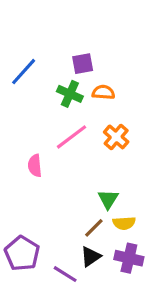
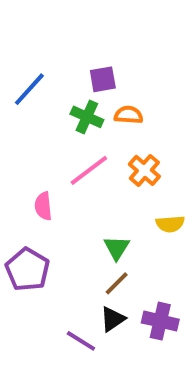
green triangle: (108, 199) -> (117, 248), moved
yellow semicircle: (124, 223) -> (170, 224), moved
purple pentagon: (22, 253) -> (27, 270), moved

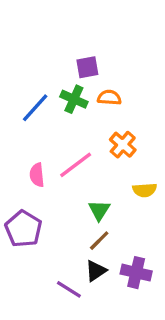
blue line: (29, 89) -> (35, 108), moved
pink line: (89, 170) -> (76, 165), moved

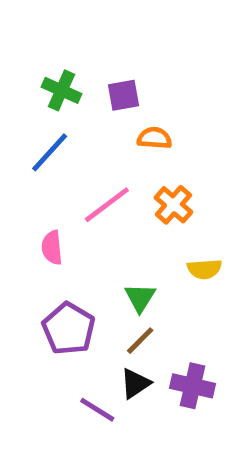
green cross: (74, 99) -> (61, 90), moved
pink line: (76, 165) -> (107, 205), moved
purple pentagon: (23, 229) -> (69, 329), moved

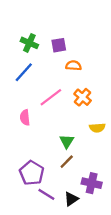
purple pentagon: (69, 329) -> (32, 173), moved
black triangle: (135, 383) -> (71, 199), moved

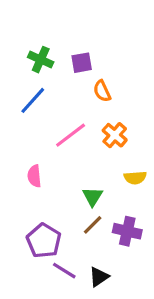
orange semicircle: (73, 66) -> (102, 91), turned -119
pink semicircle: (25, 118) -> (34, 176), moved
purple cross: (92, 183) -> (127, 231), moved

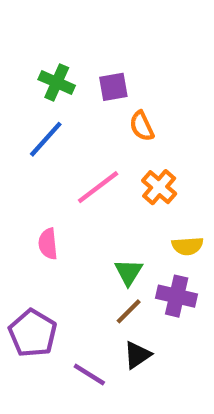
purple cross: (127, 231) -> (177, 296), moved
purple pentagon: (44, 241) -> (33, 333), moved
black triangle: (99, 277) -> (137, 355), moved

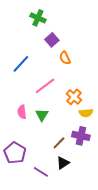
green cross: (57, 82) -> (38, 18), moved
purple square: (113, 87) -> (52, 40), turned -32
orange cross: (159, 187) -> (74, 97), moved
green triangle: (129, 272) -> (42, 115), moved

